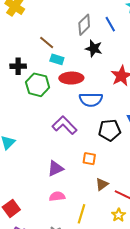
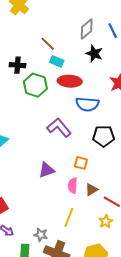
pink semicircle: (57, 196) -> (73, 186), moved, turned -84

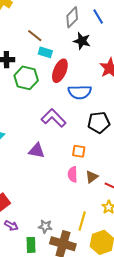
red ellipse: (70, 81) -> (60, 71), turned -65
purple triangle: (47, 170) -> (37, 151), moved, turned 36
yellow line: (69, 217) -> (82, 221), moved

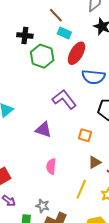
pink semicircle: (73, 174) -> (51, 166), moved
yellow line: (82, 221) -> (81, 189), moved

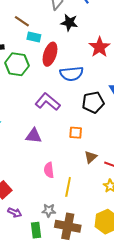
yellow line: (81, 189) -> (68, 187), moved

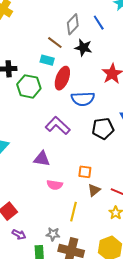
brown line: (22, 21) -> (55, 43), moved
orange square: (76, 133) -> (85, 172), moved
brown triangle: (91, 157) -> (94, 190), moved
pink semicircle: (49, 170) -> (55, 185), moved, turned -77

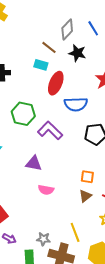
green hexagon: (29, 86) -> (23, 114), moved
orange square: (85, 172) -> (87, 177), moved
yellow line: (73, 212) -> (75, 232), moved, turned -36

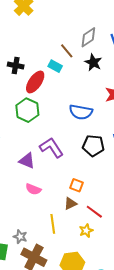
red ellipse: (56, 83) -> (35, 82), moved
purple L-shape: (50, 131) -> (51, 148), moved
yellow line: (75, 232) -> (53, 224), moved

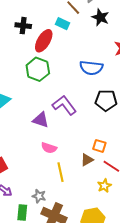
orange square: (77, 185) -> (99, 146), moved
yellow line: (53, 224) -> (61, 172), moved

